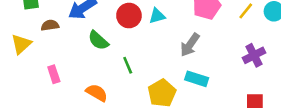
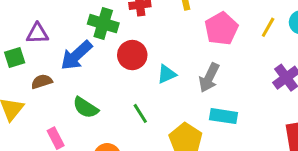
cyan triangle: (157, 16) -> (167, 74), moved
green semicircle: (98, 40) -> (86, 108), moved

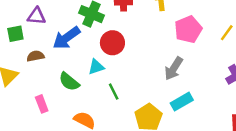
cyan triangle: (167, 74) -> (96, 67), moved
cyan rectangle: (223, 116) -> (182, 102), turned -45

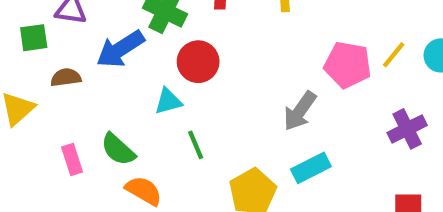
pink pentagon: (188, 29) -> (348, 65), moved, turned 30
green semicircle: (69, 82) -> (118, 149), moved

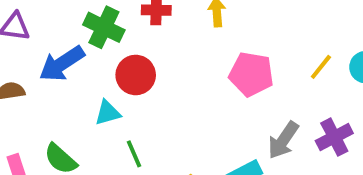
pink pentagon: (348, 65) -> (251, 74), moved
gray arrow: (300, 111) -> (283, 140), moved

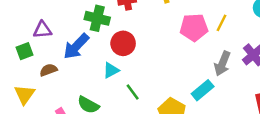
yellow line: (321, 67) -> (221, 23), moved

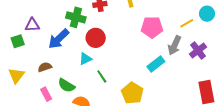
yellow line: (221, 23) -> (187, 23), moved, turned 32
gray arrow: (222, 64) -> (174, 45), moved
brown semicircle: (48, 70) -> (45, 67), moved
cyan rectangle: (203, 90) -> (156, 64), moved

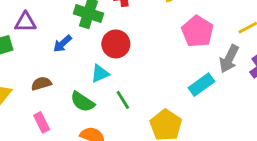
pink pentagon: (152, 27) -> (197, 31), turned 30
blue arrow: (59, 39) -> (62, 44), size x0.6
green semicircle: (66, 85) -> (83, 102), moved

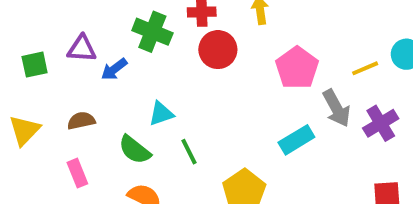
purple triangle: (25, 22) -> (82, 49), moved
red circle: (116, 44) -> (218, 50), moved
gray arrow: (229, 59) -> (336, 108), turned -60

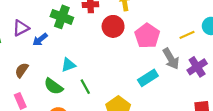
purple triangle: (82, 49) -> (21, 28), turned -30
red circle: (218, 50) -> (113, 26), moved
brown semicircle: (81, 121) -> (22, 70), turned -42

